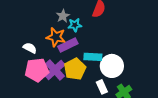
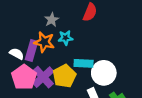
cyan star: (75, 25) -> (65, 38), moved
purple rectangle: (68, 45) -> (31, 51), moved, turned -48
pink pentagon: (37, 70) -> (24, 77), turned -30

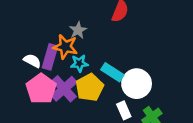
gray star: (52, 20) -> (78, 30), moved
cyan star: (65, 38) -> (79, 63), moved
cyan rectangle: (84, 63) -> (112, 72), turned 30

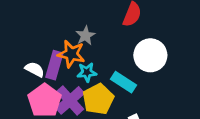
white circle: (137, 84) -> (150, 55), moved

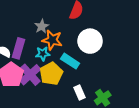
orange star: (71, 54) -> (52, 40), moved

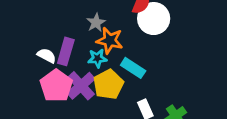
white circle: (90, 41) -> (154, 19), moved

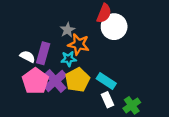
cyan rectangle: (133, 68) -> (106, 81), moved

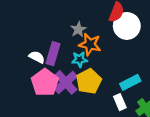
cyan rectangle: (106, 81) -> (130, 82), moved, turned -60

